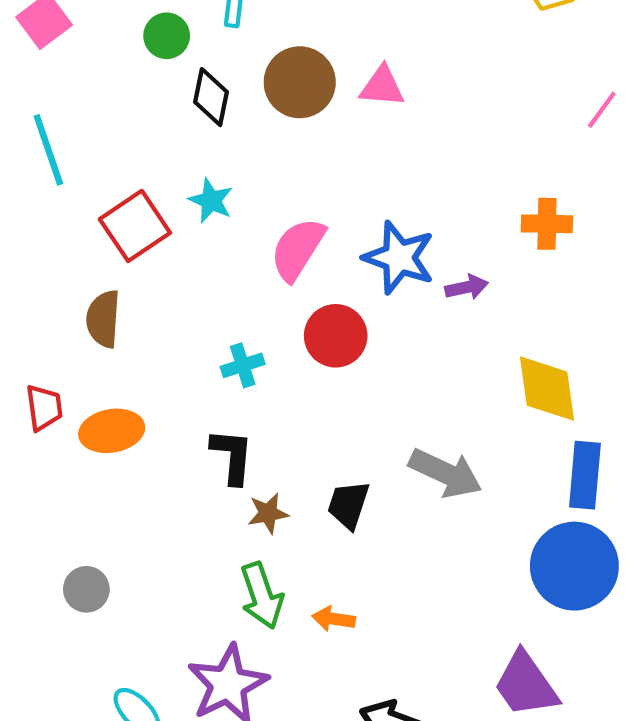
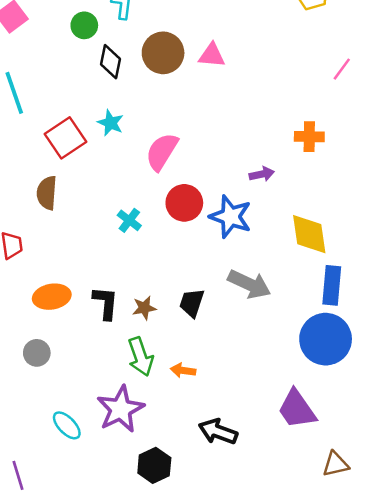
blue star: (399, 258) -> (231, 217), moved
cyan cross: (243, 365) -> (129, 220), turned -35
orange ellipse: (112, 431) -> (52, 297), moved
black L-shape: (232, 456) -> (106, 303), moved

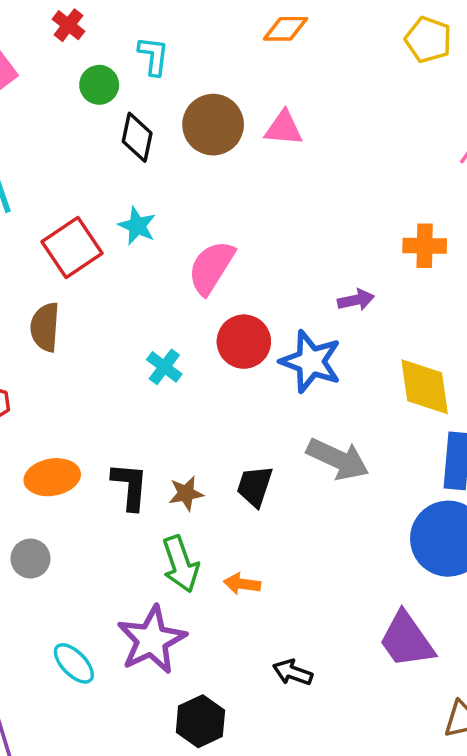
black arrow: (218, 432) -> (293, 672), size x0.7

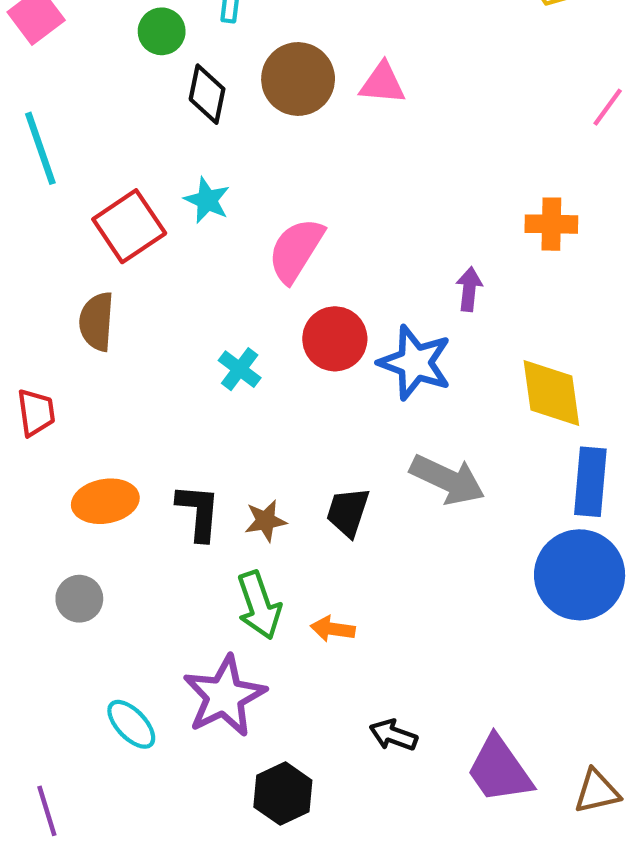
purple arrow: (356, 300) -> (469, 289), turned -72
purple trapezoid: (407, 640) -> (499, 770), moved

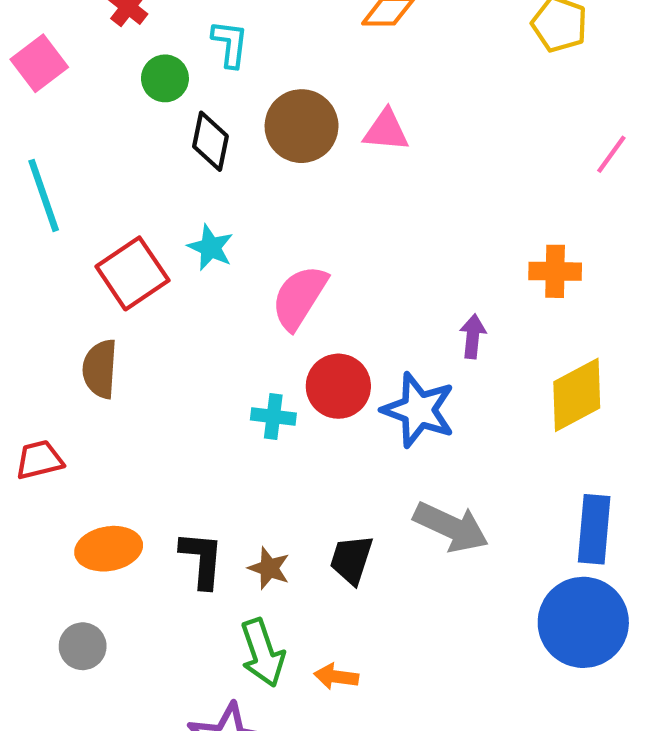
cyan cross: (240, 369) -> (273, 416), moved, turned -30
yellow diamond: (551, 393) -> (577, 395), moved, turned 70
red trapezoid: (36, 412) -> (39, 460), turned -96
brown star: (266, 521) -> (269, 568), turned 30

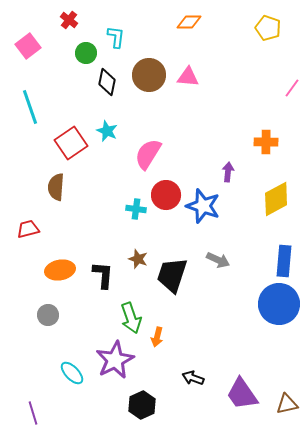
gray arrow: (451, 527) -> (218, 260), size x0.7
black trapezoid: (351, 560) -> (172, 275), size x1.5
brown star: (269, 568) -> (138, 259), moved
orange arrow: (336, 677) -> (157, 337), moved, turned -84

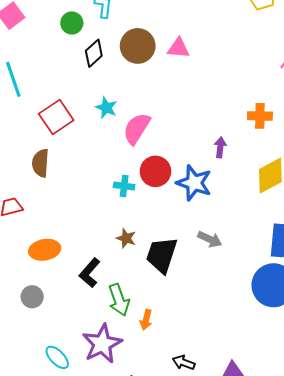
black diamond: (107, 82) -> (94, 53), turned 36
cyan star: (107, 131) -> (106, 108), moved
black L-shape: (103, 275) -> (90, 273), moved, turned -144

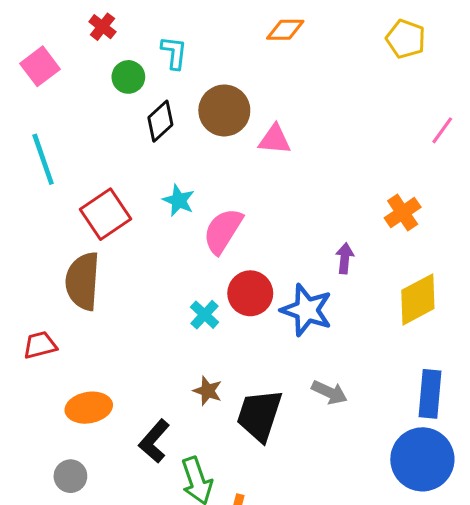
pink triangle: (178, 48) -> (275, 139), moved
orange cross: (260, 116) -> (403, 213), turned -35
brown semicircle: (40, 163) -> (83, 281), size x1.4
cyan cross: (124, 186) -> (205, 315), turned 36

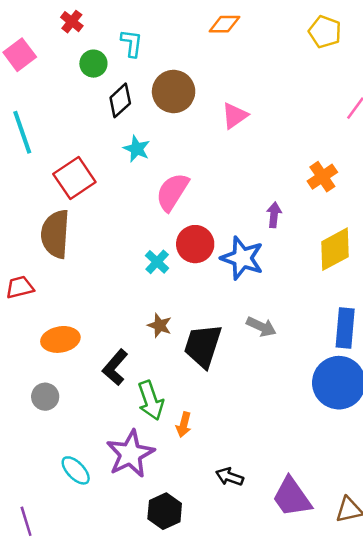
pink triangle: (275, 139) -> (235, 116), moved, turned -40
cyan star: (179, 200) -> (137, 149), moved

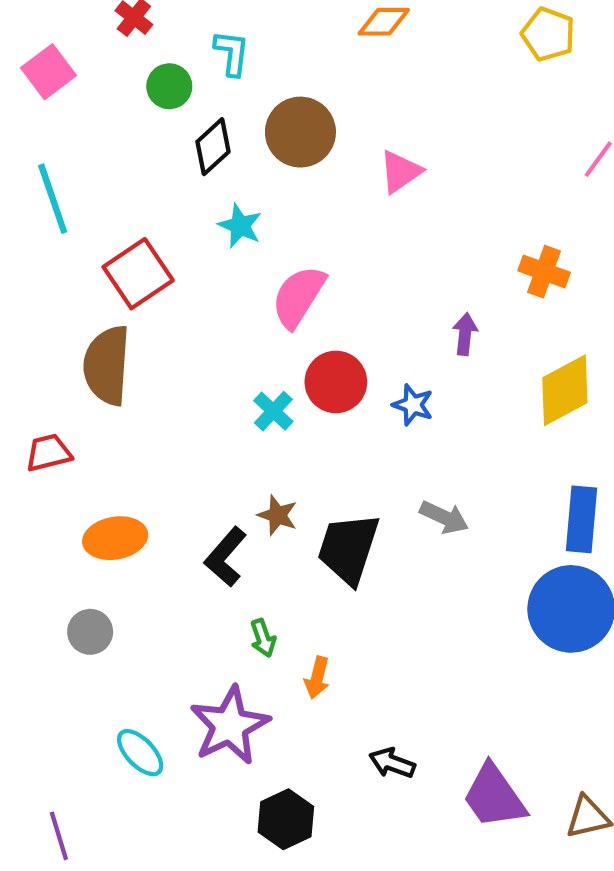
orange cross: (322, 177) -> (544, 272), turned -36
blue star: (242, 258) -> (413, 405), size x0.6
black L-shape: (115, 367) -> (225, 557), moved
green arrow: (151, 400) -> (263, 638), size x0.6

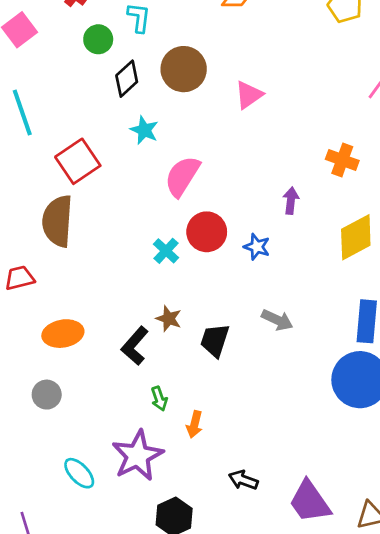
black trapezoid: (348, 549) -> (215, 340), size x0.7

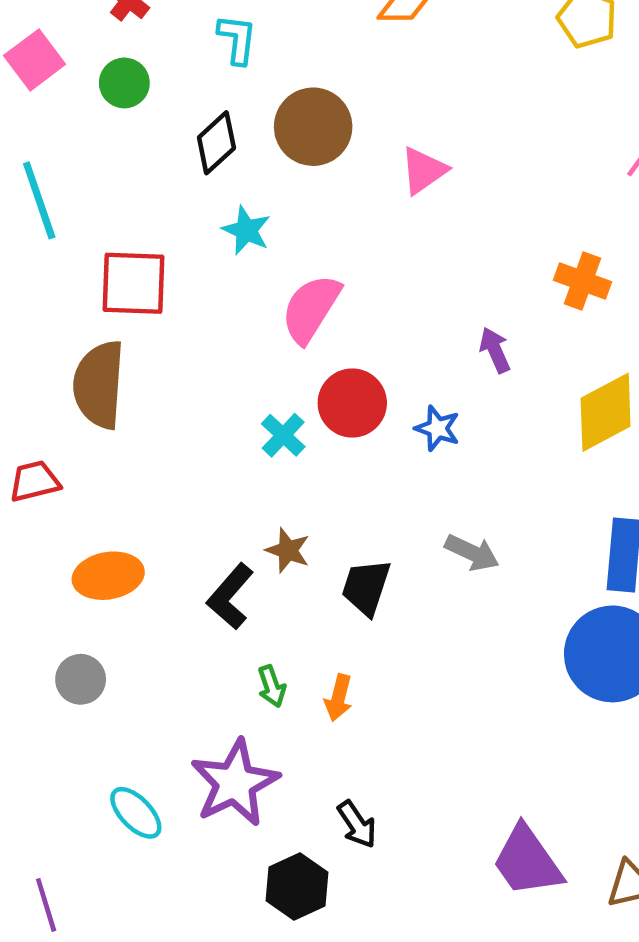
green circle: (98, 39) -> (124, 83), moved
red square: (78, 161) -> (134, 283), turned 36
purple arrow: (291, 201) -> (495, 350), turned -30
orange arrow: (194, 424) -> (338, 698), moved
black arrow: (243, 480) -> (357, 824), moved, turned -144

